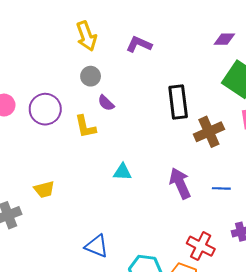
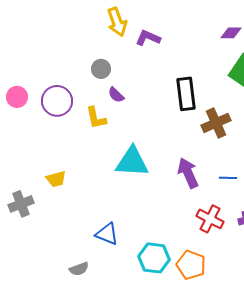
yellow arrow: (86, 36) -> (117, 22), moved
cyan triangle: (122, 172) -> (132, 162), size x1.8
red cross: (201, 246) -> (210, 219), moved

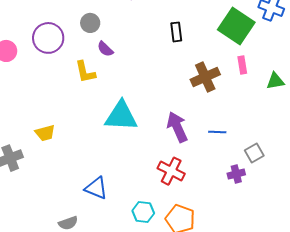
black rectangle: (186, 94) -> (176, 32), moved, size x0.6
purple circle: (57, 101) -> (48, 38), moved
red cross: (210, 219) -> (171, 171), moved
cyan hexagon: (154, 258) -> (143, 212), size x0.7

